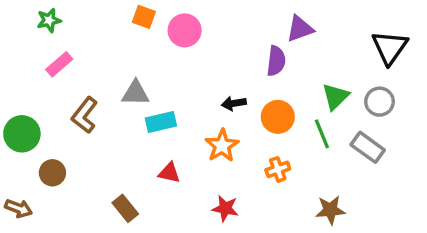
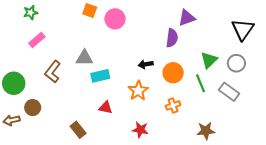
brown arrow: (19, 208) -> (12, 120), moved, turned 147

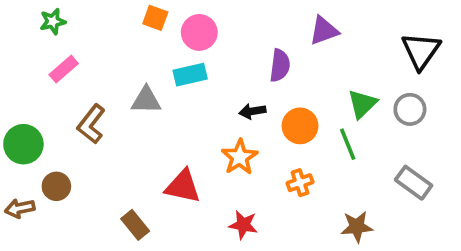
purple semicircle: (172, 38) -> (280, 65), moved
cyan rectangle: (100, 76) -> (190, 75), moved
gray rectangle: (229, 92) -> (414, 183), moved
red triangle: (106, 108) -> (183, 186), size x1.5

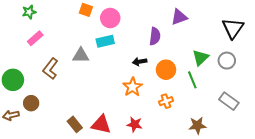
red triangle: (183, 186) -> (101, 124), moved

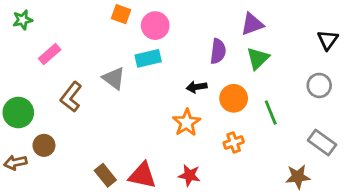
green star: (29, 12) -> (23, 20), moved
black triangle: (233, 28) -> (328, 40), size x0.7
gray triangle: (81, 56) -> (114, 78), turned 36
green triangle: (200, 58) -> (258, 58), moved
brown star: (197, 125) -> (298, 177), moved

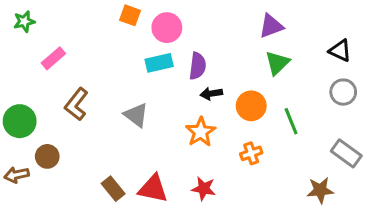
black triangle: (328, 40) -> (340, 51), moved, turned -40
purple semicircle: (218, 51) -> (198, 66), moved
gray triangle: (114, 78) -> (136, 115), moved

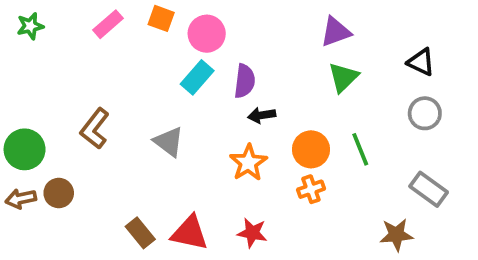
pink rectangle: (53, 58) -> (108, 24), moved
cyan rectangle: (159, 63) -> (197, 77), turned -36
orange circle: (251, 106) -> (311, 149), moved
brown arrow: (17, 175) -> (21, 199), moved

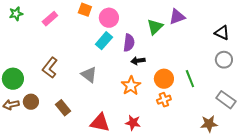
pink rectangle: (108, 24) -> (50, 19), moved
green triangle: (343, 77) -> (155, 27), moved
brown rectangle: (140, 233) -> (63, 108), moved

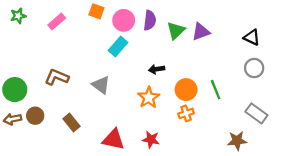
purple triangle: (177, 17) -> (201, 32), moved
purple semicircle: (129, 43) -> (150, 20), moved
brown L-shape: (50, 68) -> (57, 77), turned 75

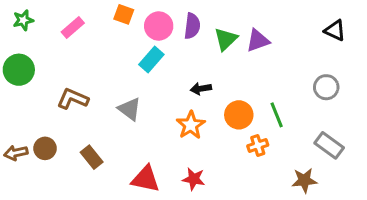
black triangle: (252, 37) -> (335, 30), moved
green circle: (15, 90) -> (19, 70), moved
orange cross: (186, 113) -> (258, 145), moved

